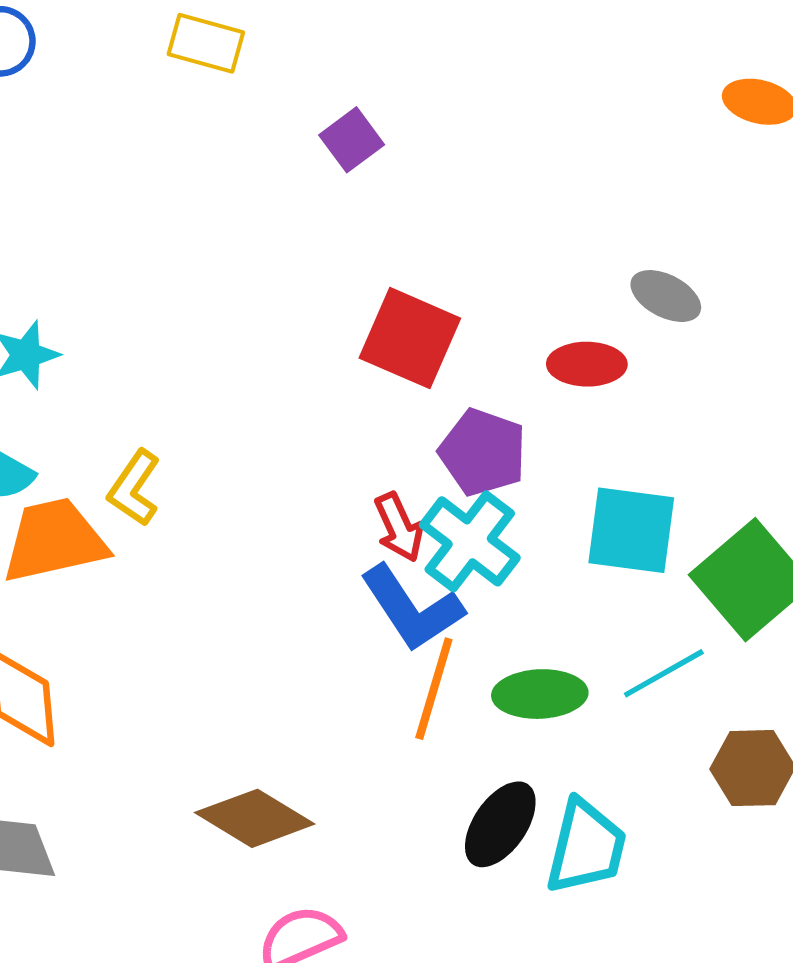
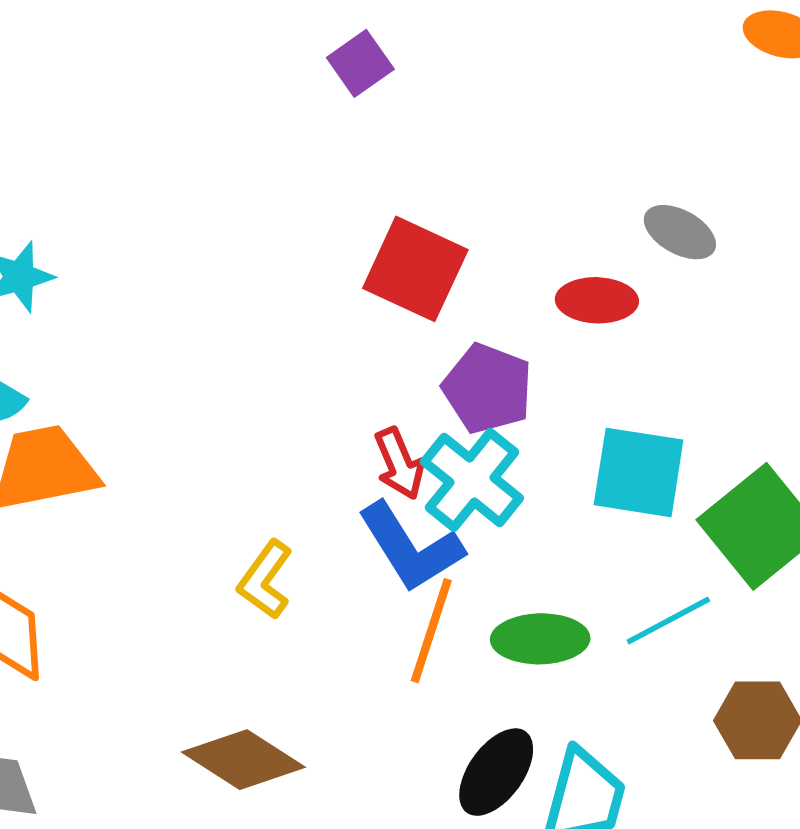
yellow L-shape: (134, 488) -> (265, 580), moved

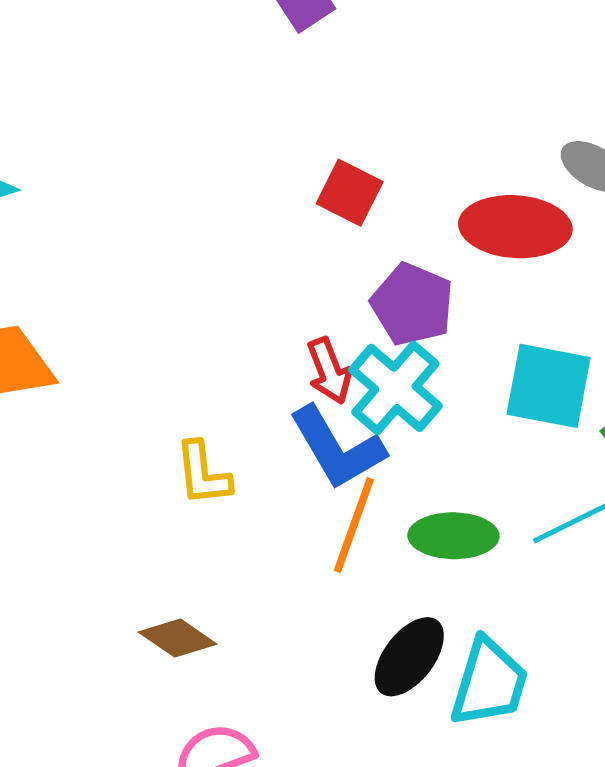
red square: (415, 269) -> (350, 193), size x0.7
red ellipse: (597, 300) -> (515, 227), size x1.5
yellow L-shape: (265, 580) -> (203, 474), turned -44
brown diamond: (243, 760) -> (178, 638), size x0.7

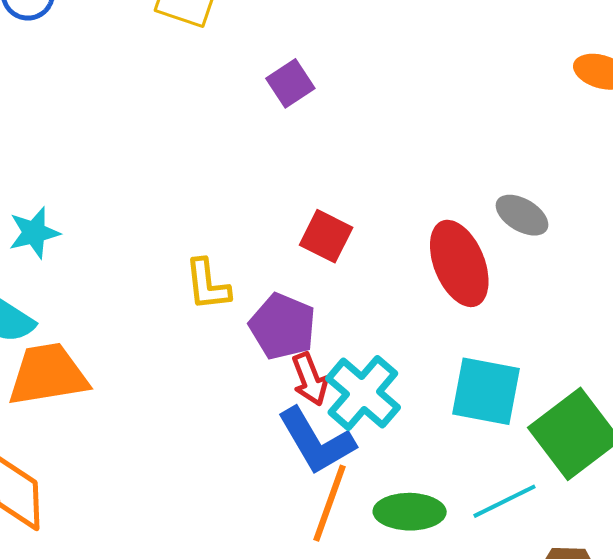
red ellipse: (515, 227) -> (459, 263), turned 64
purple pentagon: (412, 304) -> (283, 326), moved
yellow L-shape: (203, 474) -> (207, 285), moved

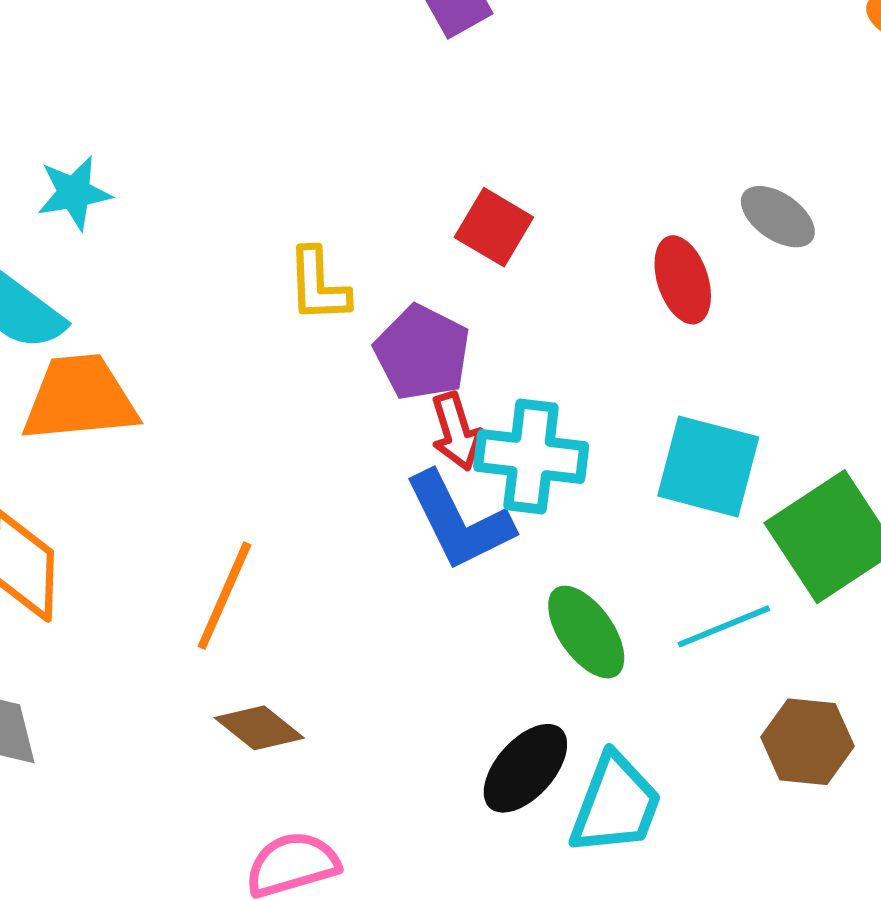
red ellipse: (459, 263) -> (683, 280), size x0.7
cyan cross: (363, 393) -> (531, 456), turned -38
orange line: (330, 503) -> (224, 596), moved
green ellipse: (410, 512) -> (586, 632), turned 50

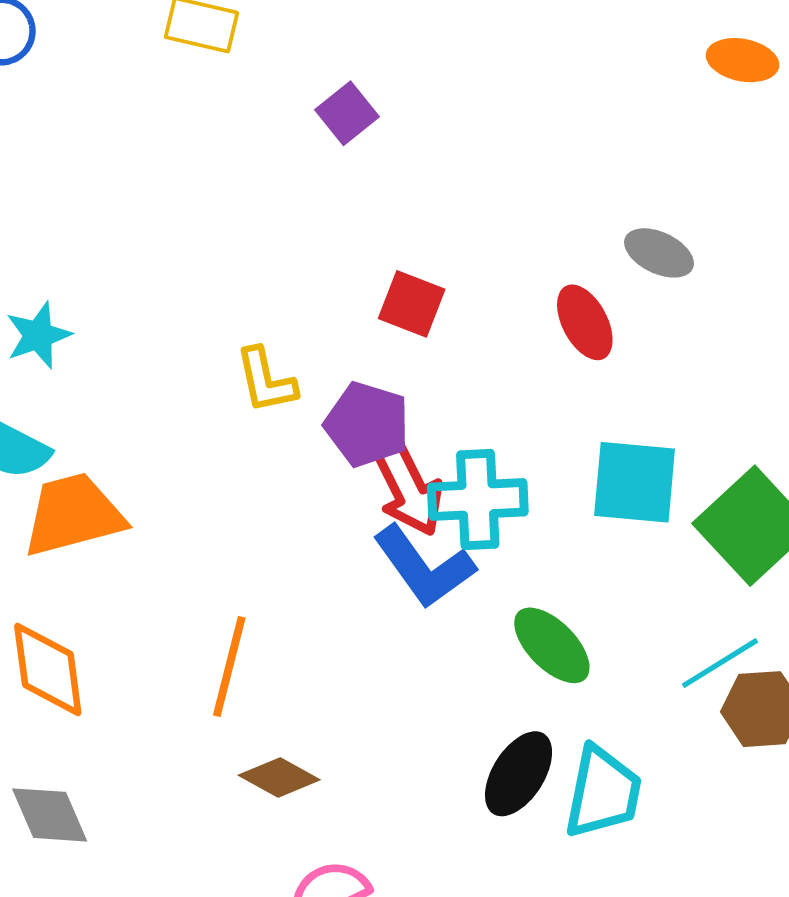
red arrow: (456, 431) -> (408, 488), size x1.4
cyan line: (724, 626) -> (720, 663), moved

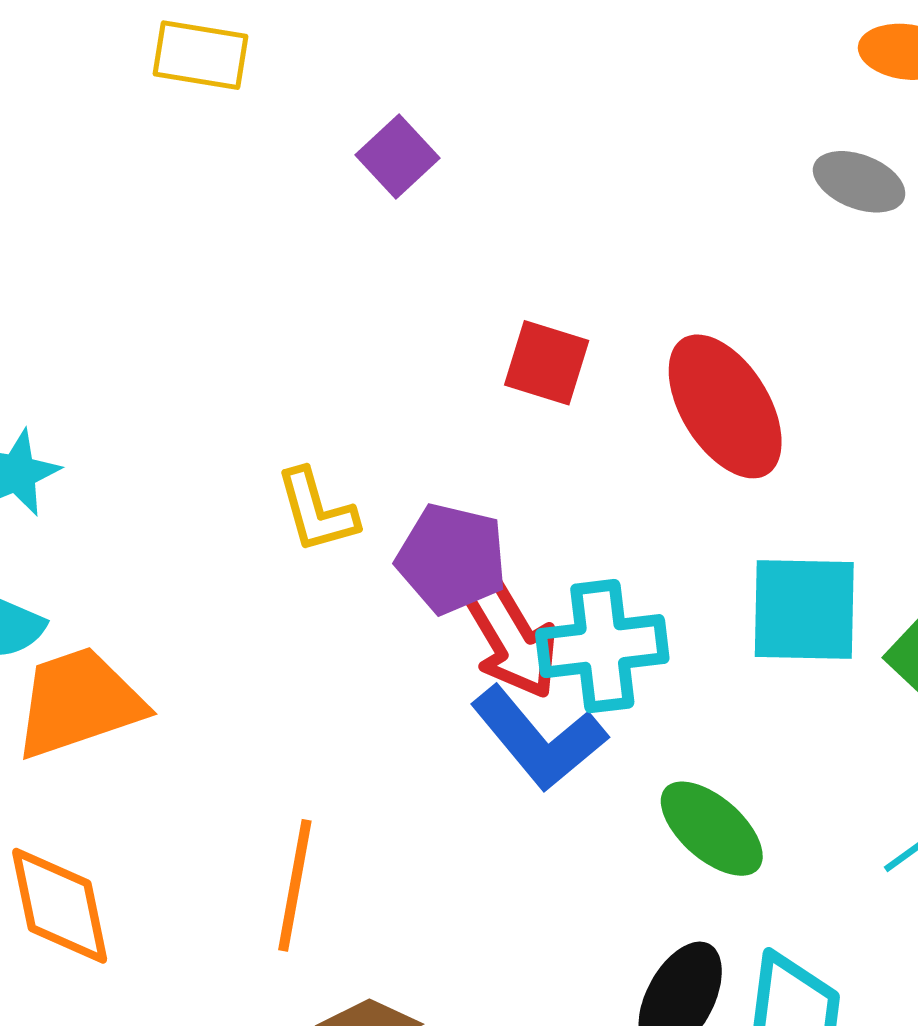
gray ellipse: (659, 253) -> (859, 182), moved
red square: (412, 304) -> (547, 363), moved
red ellipse: (585, 322) -> (725, 406), size x1.5

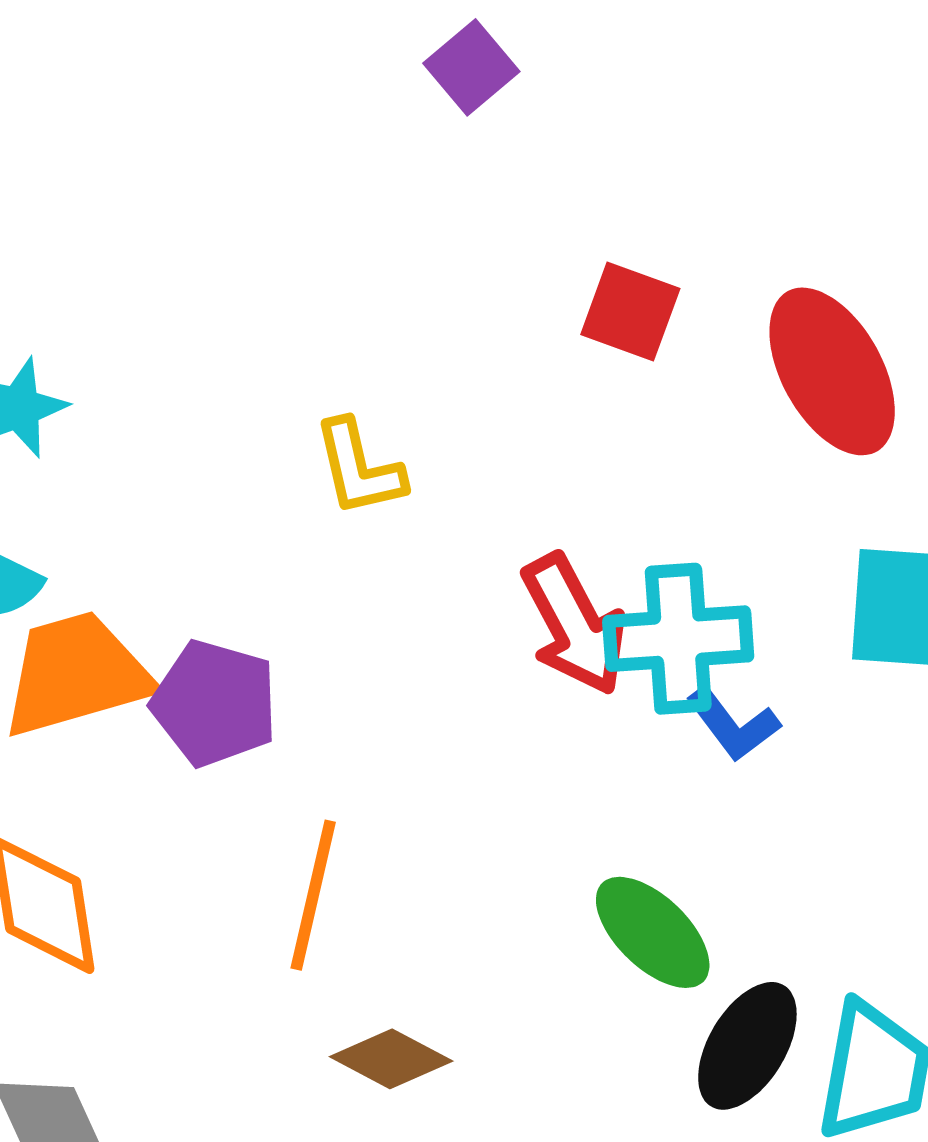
purple pentagon: (452, 559) -> (215, 703), moved
blue L-shape: (539, 738) -> (733, 724), moved, size x0.6
green ellipse: (712, 829) -> (653, 932), moved

